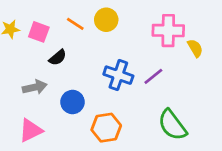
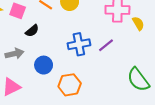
blue cross: (118, 75) -> (79, 44), turned -30
green semicircle: (172, 125) -> (138, 80), moved

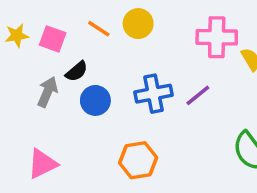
gray arrow: (14, 54) -> (48, 92), moved, turned -54
blue circle: (44, 65) -> (95, 100), moved

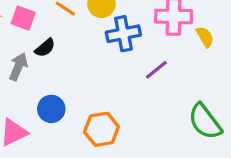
blue cross: (153, 94) -> (123, 34), moved
blue circle: (95, 100) -> (51, 109), moved

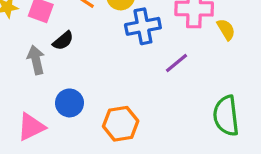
gray arrow: (18, 67) -> (36, 60), turned -36
green semicircle: (205, 121) -> (226, 116), turned 30

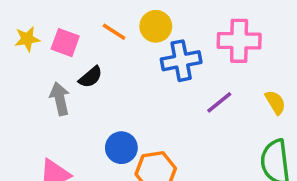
yellow semicircle: (226, 29) -> (275, 102), moved
blue circle: (69, 103) -> (121, 148), moved

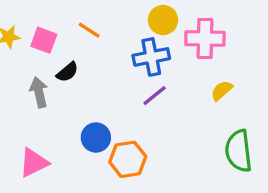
yellow circle: (156, 26) -> (163, 20), moved
purple line: (219, 102) -> (155, 96), moved
yellow semicircle: (275, 102) -> (222, 91), moved, turned -100

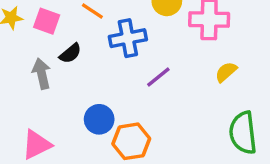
blue cross: (151, 57) -> (128, 38), moved

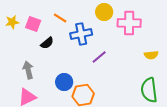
yellow semicircle: (226, 72) -> (151, 55), moved, turned -144
gray arrow: (42, 74) -> (28, 70), moved

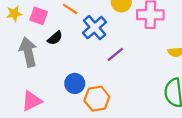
blue cross: (81, 34) -> (95, 28), turned -30
gray arrow: (28, 70) -> (28, 52), moved, size x1.4

